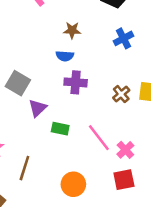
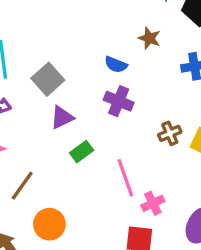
brown star: (72, 30) -> (149, 38), moved
green rectangle: (60, 129) -> (82, 152), turned -66
orange circle: (73, 184) -> (49, 224), moved

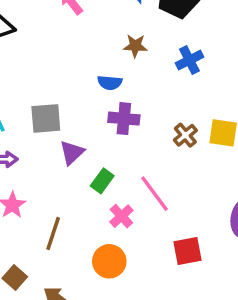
gray square: (48, 79) -> (46, 118), turned -36
pink cross: (153, 203) -> (121, 216), moved
orange circle: (49, 224) -> (109, 261), moved

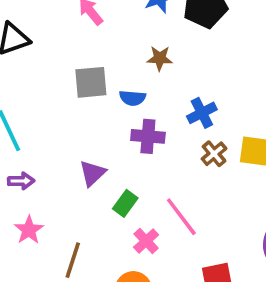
blue cross: (189, 60) -> (202, 113), moved
gray square: (46, 118) -> (91, 82), moved

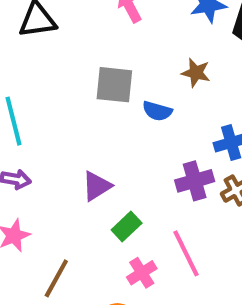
purple cross: (148, 136) -> (195, 181), moved, turned -32

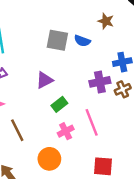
gray square: (114, 85) -> (57, 40), moved
brown line: (56, 278) -> (17, 130), turned -60

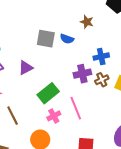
purple triangle: (44, 80) -> (26, 68), moved
green rectangle: (59, 104) -> (48, 93), size x1.5

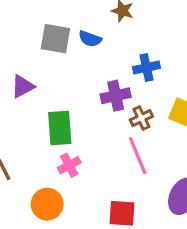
brown cross: (102, 80) -> (141, 118), moved
green rectangle: (48, 93) -> (60, 128), turned -55
pink line: (76, 108) -> (138, 156), moved

